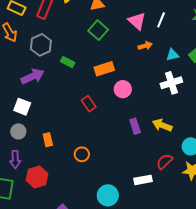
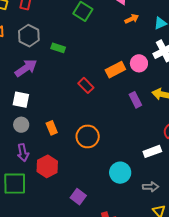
orange rectangle: (104, 69) -> (115, 70), moved
pink circle: (123, 89) -> (139, 63), moved
orange circle: (82, 154) -> (88, 136), size x1.5

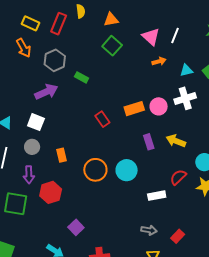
cyan circle: (120, 173) -> (127, 170), moved

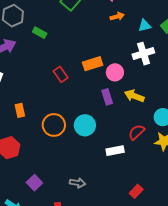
pink circle: (159, 106) -> (115, 72), moved
gray arrow: (149, 230) -> (78, 183), moved

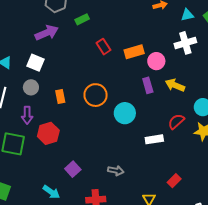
green rectangle: (40, 33) -> (82, 19), turned -56
red rectangle: (61, 74) -> (104, 47), moved
orange circle: (54, 125) -> (96, 95), moved

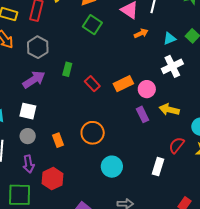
green rectangle: (82, 19) -> (67, 69), moved, turned -40
cyan circle: (125, 113) -> (112, 167), moved
white rectangle: (154, 139) -> (158, 167), turned -54

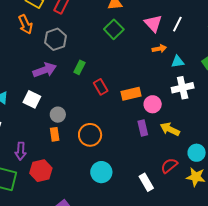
cyan triangle: (169, 38) -> (178, 62), moved
gray circle: (28, 136) -> (58, 115), moved
white rectangle: (158, 167) -> (146, 182), turned -60

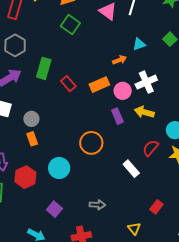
orange arrow: (159, 49) -> (120, 60), moved
green rectangle: (79, 67) -> (44, 68), size x1.5
white cross: (183, 88) -> (146, 82), moved
orange circle: (90, 135) -> (91, 143), moved
cyan circle: (101, 172) -> (59, 168), moved

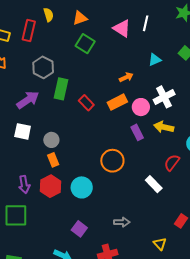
gray hexagon: (15, 45) -> (43, 67), moved
orange arrow: (120, 60) -> (126, 77), moved
red hexagon: (25, 177) -> (50, 186), moved

